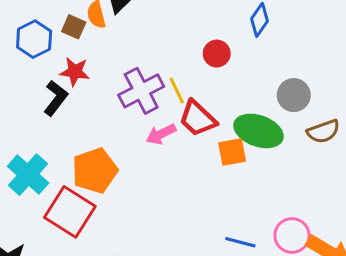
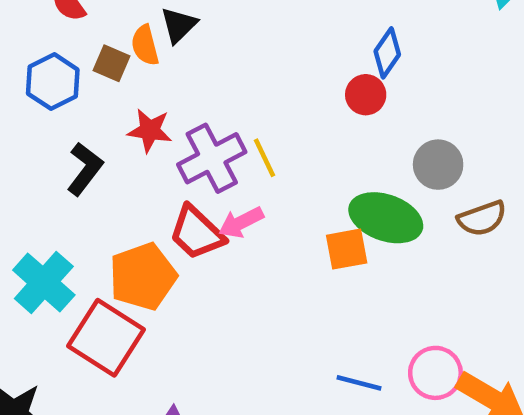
red circle: (217, 54) -> (366, 95), moved
red star: (75, 72) -> (150, 130), moved
red trapezoid: (198, 118) -> (197, 233), moved

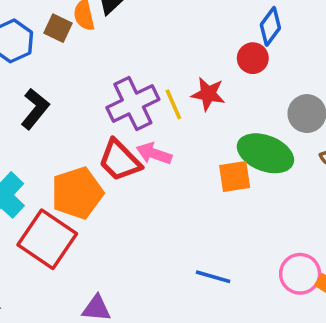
red star: (150, 130) -> (208, 94), moved
pink arrow: (241, 222) -> (154, 154), turned 44
blue line: (359, 383) -> (213, 277), moved

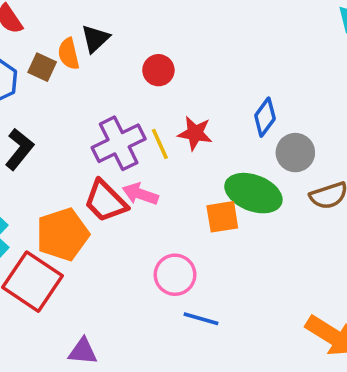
blue diamond: (270, 26) -> (265, 117), moved
red circle: (253, 58) -> (158, 70), moved
pink circle: (300, 274) -> (175, 275), moved

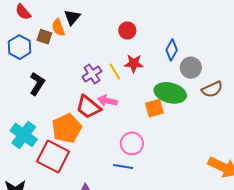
red circle: (158, 70) -> (127, 30), moved
purple cross: (119, 143) -> (92, 74), size x0.7
blue line: (201, 319) -> (123, 167), moved

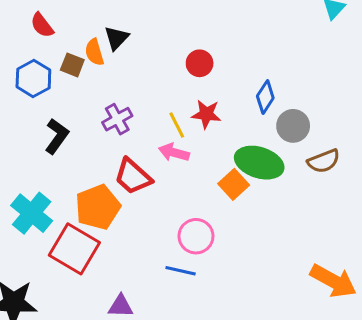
purple cross: (92, 74) -> (117, 119), moved
pink arrow: (107, 101) -> (174, 152), moved
orange square: (154, 108) -> (234, 184), turned -30

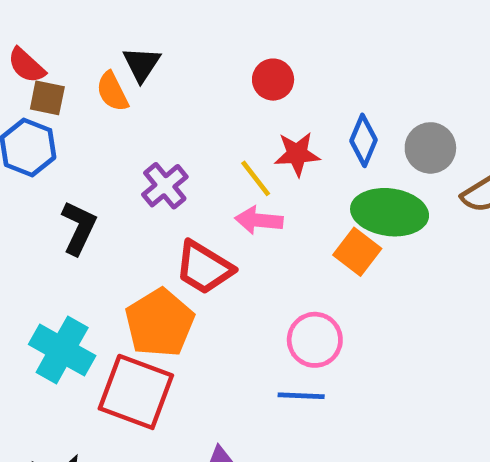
brown square: (72, 65) -> (47, 98), moved
blue diamond: (265, 97) -> (364, 140), moved

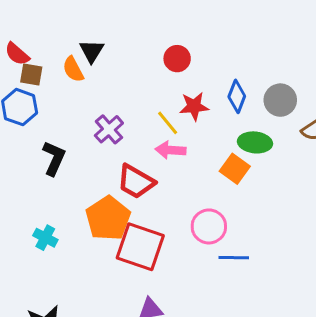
green ellipse: (390, 212) -> (255, 142), size x0.7
cyan cross: (62, 350) -> (45, 238), size x0.6
red square: (136, 392) -> (140, 247), moved
blue line: (301, 396) -> (234, 258), moved

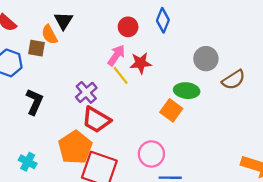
brown square: (31, 75) -> (36, 48), moved
blue diamond: (237, 96) -> (163, 20), moved
purple cross: (109, 129) -> (86, 92), moved
pink arrow: (170, 150) -> (116, 55), moved, turned 120

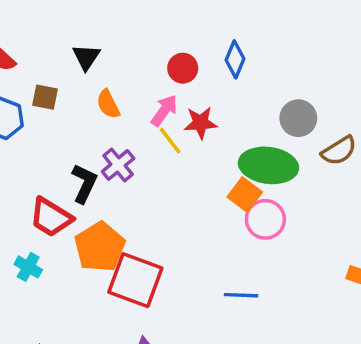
orange semicircle: (49, 35) -> (108, 104), moved
green ellipse: (187, 91) -> (268, 165), size x1.5
black L-shape: (34, 102) -> (84, 183), moved
red trapezoid: (96, 120) -> (51, 217), moved
pink circle: (151, 154) -> (265, 219), moved

